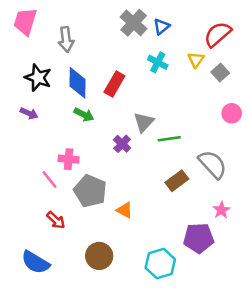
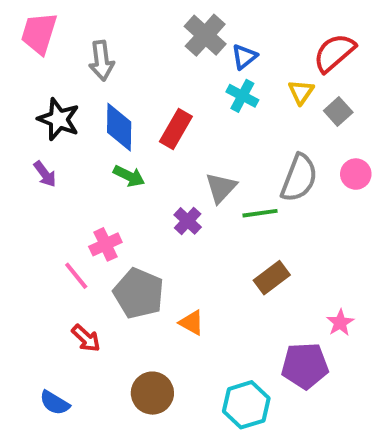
blue triangle: (162, 27) -> (244, 57), moved
purple arrow: (29, 113) -> (45, 174), turned 30
pink cross: (69, 159) -> (105, 244), turned -30
gray semicircle: (213, 164) -> (299, 178), moved, turned 64
blue semicircle: (35, 262) -> (55, 403), size x0.7

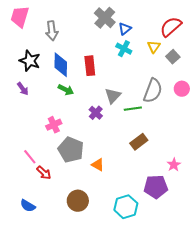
red rectangle: (176, 129) -> (90, 66), turned -36
pink line: (76, 276) -> (30, 157), moved

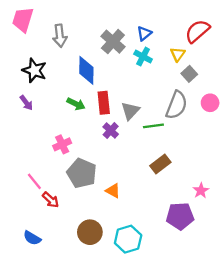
gray cross: (105, 18) -> (113, 42), moved
gray square: (173, 57) -> (189, 74), moved
blue diamond: (61, 65) -> (86, 70), moved
red rectangle: (90, 66) -> (104, 103), moved
cyan hexagon: (126, 207) -> (128, 239), moved

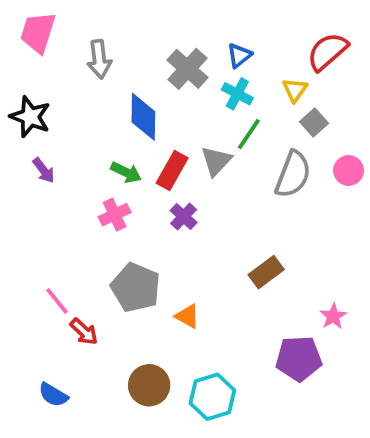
black star: (34, 70) -> (30, 117), moved
red rectangle: (104, 103) -> (172, 170), turned 35
gray triangle: (130, 111) -> (216, 161), moved
green line: (153, 126) -> (249, 134), moved, turned -48
pink cross: (62, 144) -> (115, 215), moved

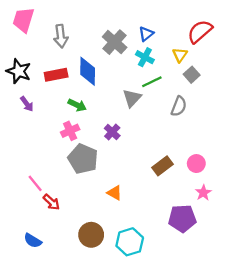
green line: (249, 134) -> (152, 82), turned 30
red rectangle: (172, 170) -> (56, 75), moved, turned 50
pink circle: (349, 170) -> (196, 164), moved
gray semicircle: (293, 174) -> (179, 106), size x0.7
gray pentagon: (136, 287) -> (83, 159), moved

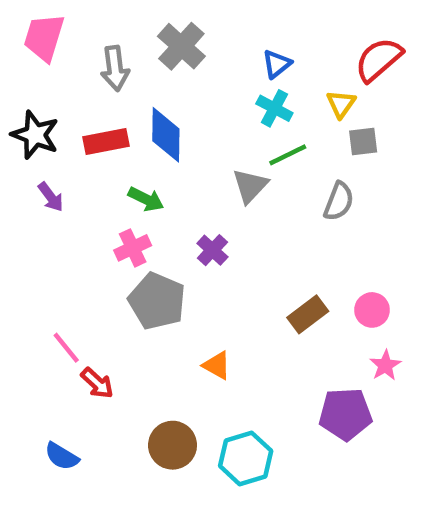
gray cross: (115, 42) -> (181, 46), moved
gray square: (192, 75) -> (363, 142), turned 35

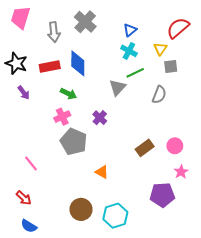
red arrow: (97, 383) -> (24, 198), moved
blue semicircle: (62, 456) -> (29, 226), moved

